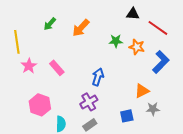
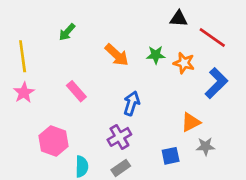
orange arrow: (81, 28) -> (117, 55), moved, turned -90
pink star: (29, 66) -> (24, 93), moved

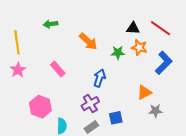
black triangle: (179, 19) -> (133, 28), moved
green arrow: (67, 32) -> (51, 24), turned 40
green star: (156, 55) -> (118, 53), moved
blue square: (171, 156) -> (116, 118), moved

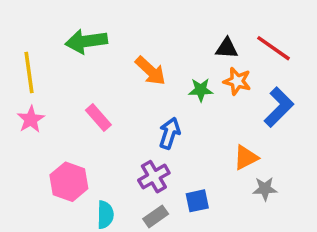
green arrow: (51, 24) -> (86, 41), size x1.6

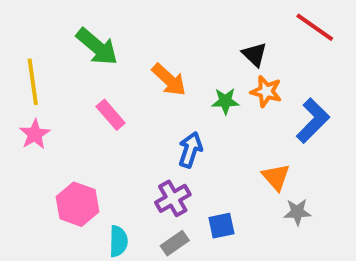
green arrow: (86, 41) -> (97, 47), turned -132
black triangle: (227, 48) -> (255, 54), turned 40
red line: (274, 48) -> (315, 27), moved
pink rectangle: (98, 118) -> (111, 115), moved
orange triangle: (246, 157) -> (276, 177), turned -44

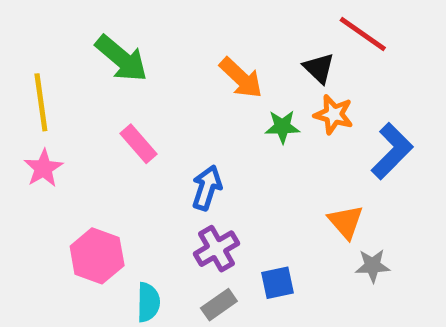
red line: (315, 27) -> (363, 34), moved
orange arrow: (169, 80) -> (241, 78), moved
blue arrow: (190, 150) -> (207, 188), moved

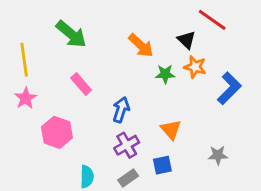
orange triangle: (346, 222) -> (171, 130), moved
pink hexagon: (97, 256) -> (57, 132), moved

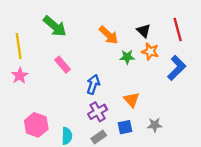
red line: (212, 20) -> (178, 30), moved, turned 40
pink hexagon: (57, 132) -> (36, 125), moved
gray star: (218, 155) -> (155, 125), moved

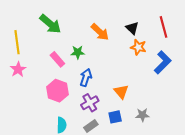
green star: (127, 57) -> (78, 52), moved
pink hexagon: (36, 125) -> (57, 91), moved

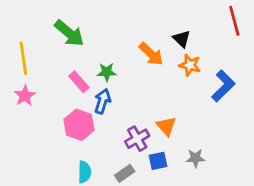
red line: (164, 27) -> (234, 21), moved
orange arrow: (100, 32) -> (151, 54), moved
blue arrow: (86, 78) -> (102, 101), moved
purple cross: (90, 103) -> (137, 139), moved

